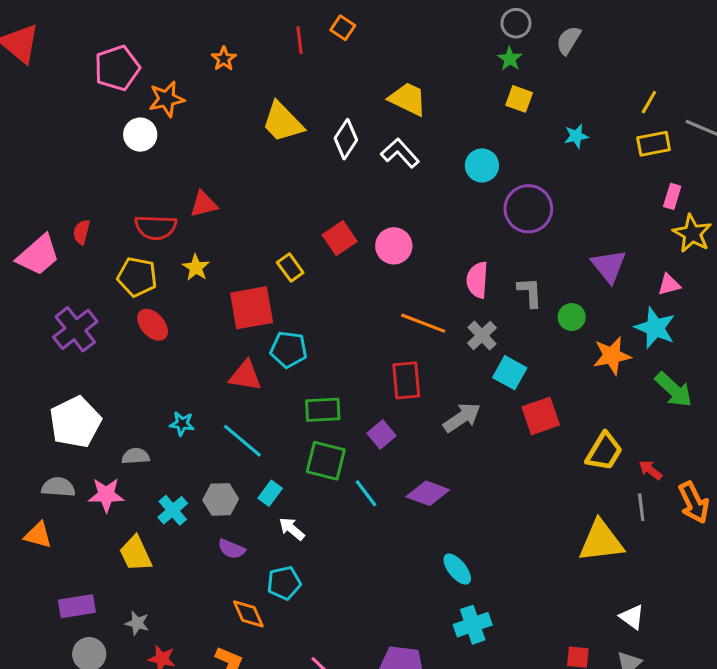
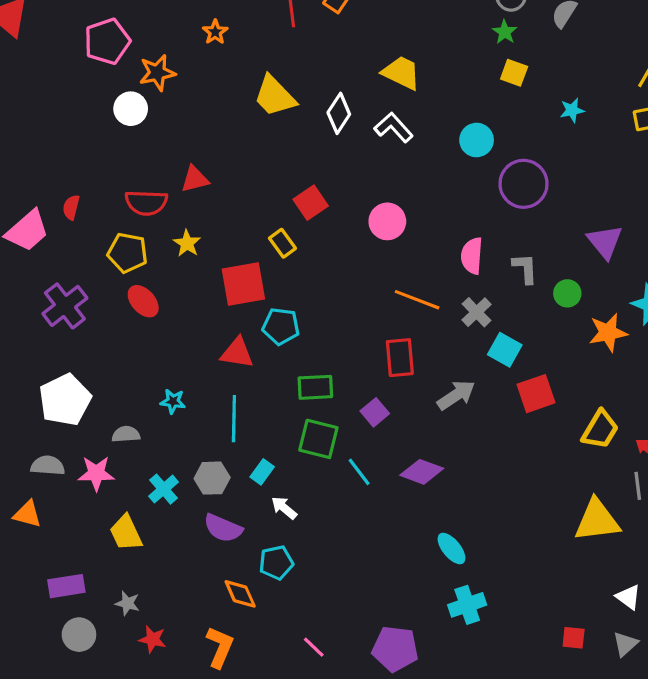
red square: (340, 238) -> (311, 203), moved
cyan line: (242, 441) -> (234, 419), turned 51
purple semicircle: (231, 549) -> (223, 528), size x1.4

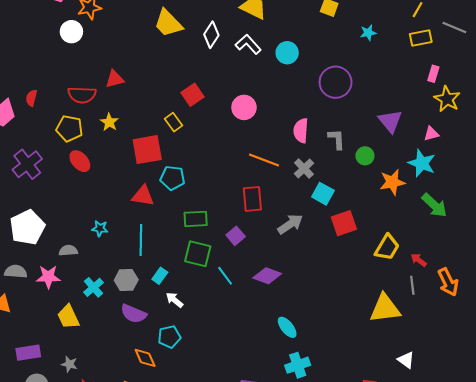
cyan circle: (477, 140) -> (287, 53), moved

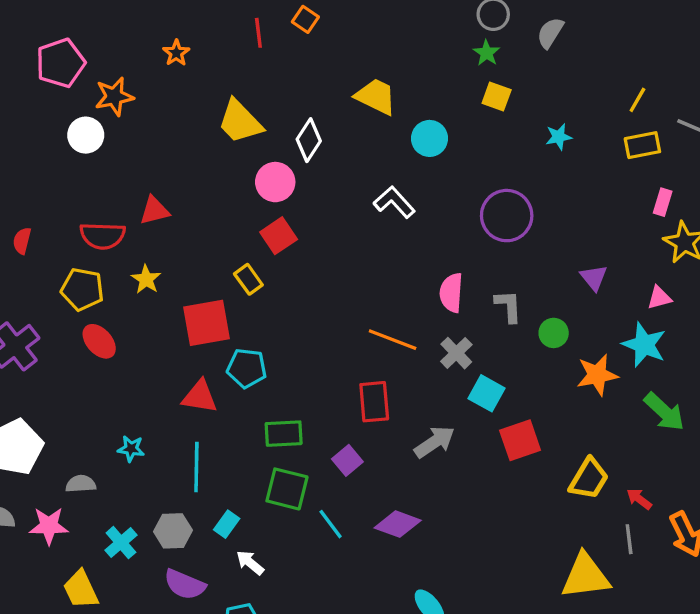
white L-shape: (248, 44) -> (394, 202), moved
cyan circle: (287, 53) -> (430, 138), moved
pink circle: (244, 107) -> (275, 182), moved
purple triangle: (390, 121) -> (594, 278), size x0.7

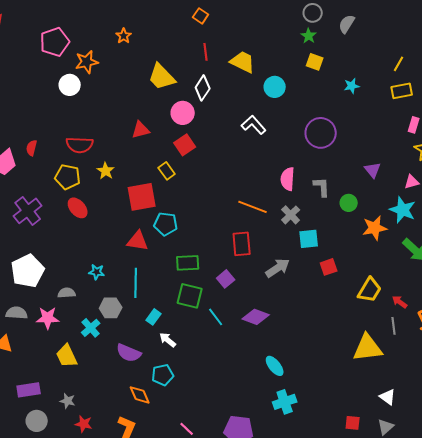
red line: (258, 33) -> (206, 52), moved
red triangle: (154, 211) -> (141, 130), moved
cyan square: (487, 393) -> (309, 239), turned -35
red square: (520, 440) -> (329, 267), size x0.7
gray hexagon: (173, 531) -> (111, 308), moved

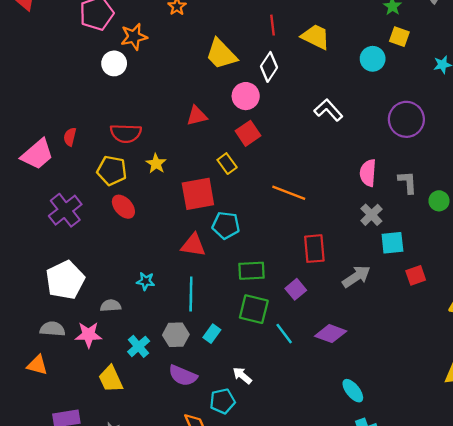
cyan circle: (275, 87) -> (373, 59), moved
orange line: (253, 207) -> (289, 193), moved
gray hexagon: (111, 308) -> (176, 335), moved
white arrow: (168, 340) -> (242, 376), moved

